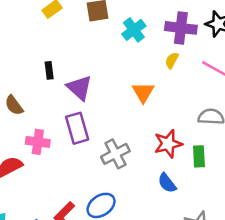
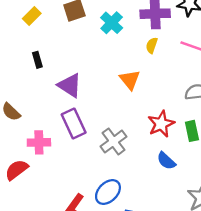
black rectangle: (49, 70) -> (37, 60), moved

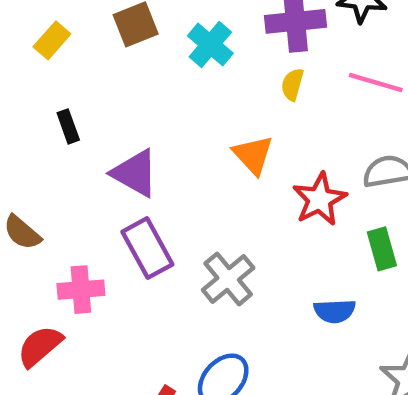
red star: (161, 124) -> (320, 199), moved
blue semicircle: (166, 161) -> (335, 311), turned -42

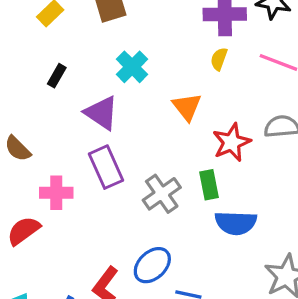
cyan cross: (210, 44) -> (132, 67), moved
black rectangle: (68, 126) -> (57, 76), turned 45
green rectangle: (382, 249) -> (209, 185), moved
blue semicircle: (335, 311) -> (236, 223), size x1.4

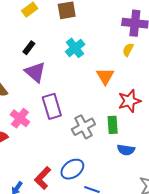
purple triangle: (101, 113) -> (35, 72), moved
pink cross: (56, 193) -> (20, 118), turned 30
blue semicircle: (236, 223) -> (126, 150), size x0.7

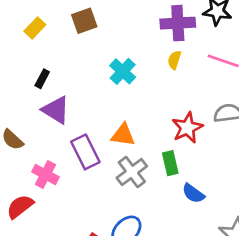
cyan cross: (75, 48) -> (123, 71), moved
orange triangle: (105, 76) -> (123, 135), moved, turned -42
blue semicircle: (126, 150) -> (193, 193), turned 36

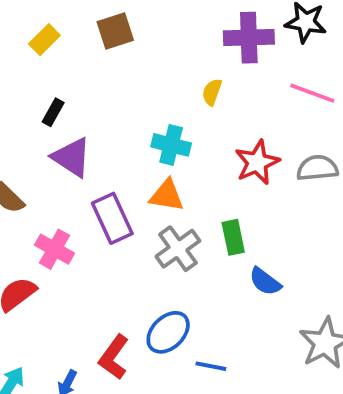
yellow semicircle: (174, 60) -> (212, 92), moved
cyan cross: (123, 71) -> (171, 145), moved, turned -30
red star: (187, 128) -> (257, 162), moved

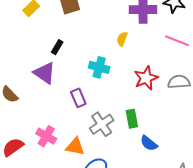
black rectangle: (53, 112) -> (57, 47), moved
orange triangle: (167, 195) -> (75, 146), moved
purple rectangle: (112, 218) -> (78, 98), moved, size x0.7
pink cross: (55, 249) -> (46, 136), moved

